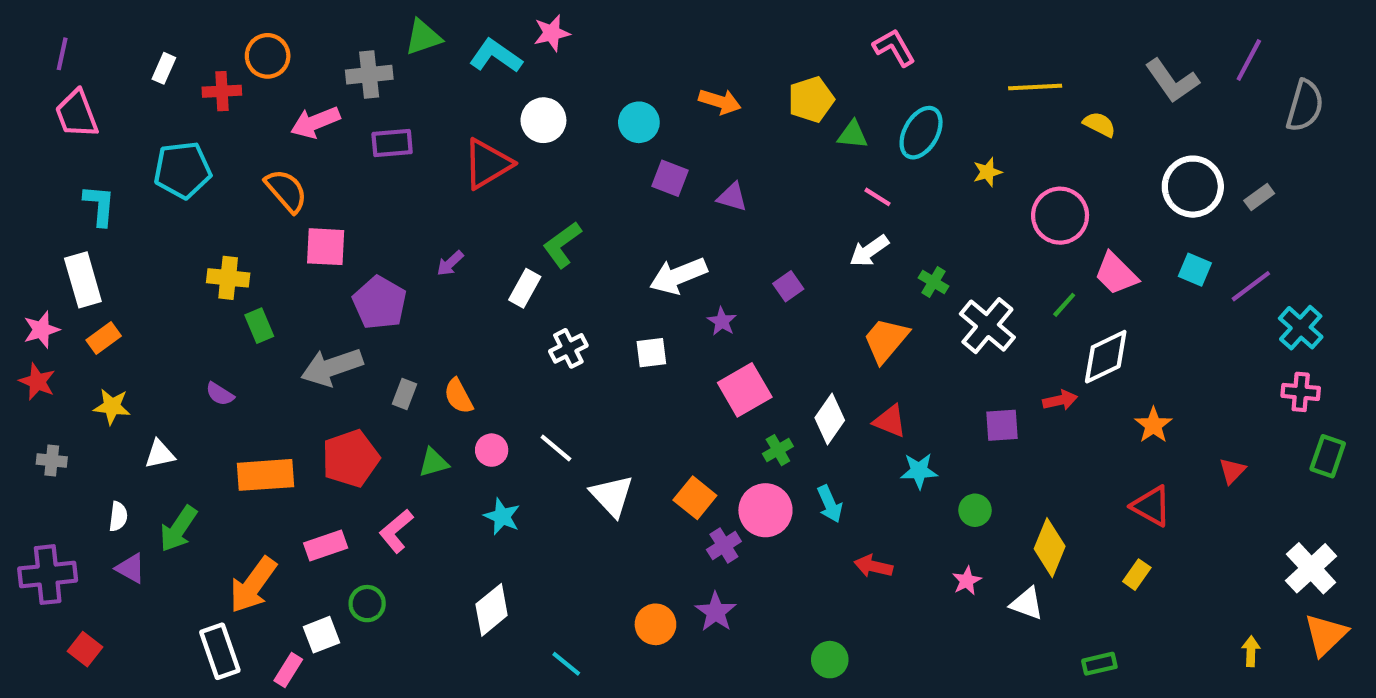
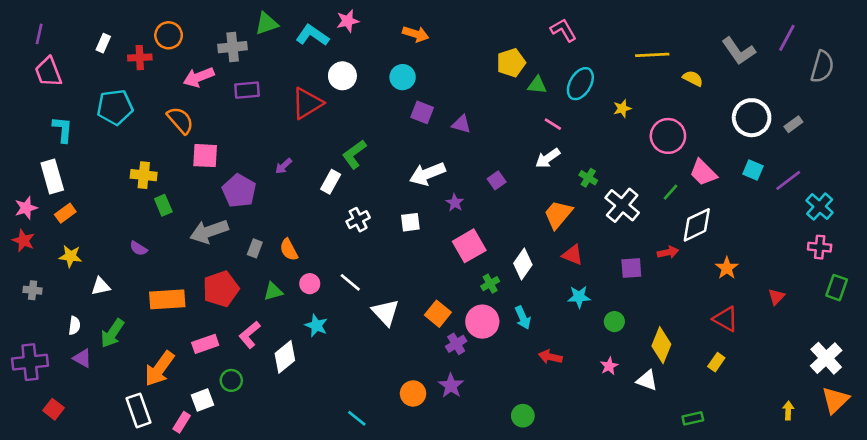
orange arrow: (720, 102) -> (416, 34), moved
red triangle: (890, 421) -> (573, 255), moved
white diamond: (492, 610) -> (285, 357), moved

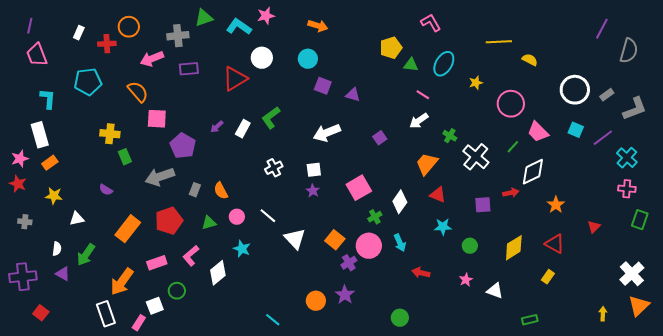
gray L-shape: (739, 51) -> (635, 109), moved, turned -76
white rectangle: (331, 182) -> (243, 129), moved
purple star: (455, 203) -> (313, 191), moved
orange rectangle: (167, 299) -> (128, 229), turned -48
yellow diamond: (661, 345) -> (514, 248), moved, turned 36

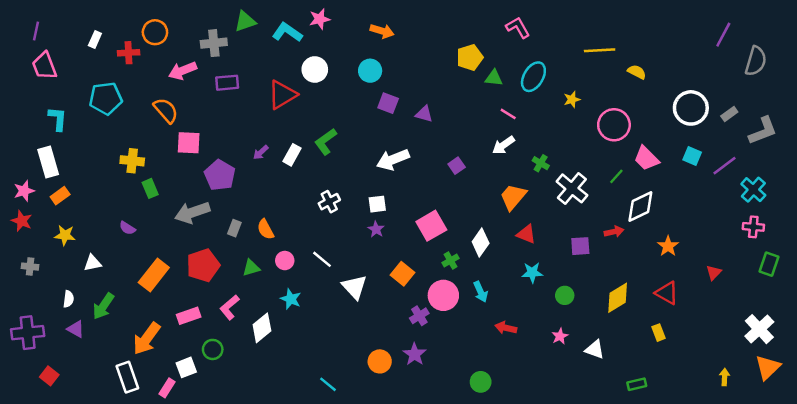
orange square: (335, 240) -> (403, 274), moved
yellow rectangle: (548, 277) -> (658, 333), turned -56

